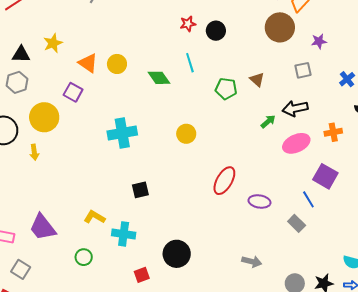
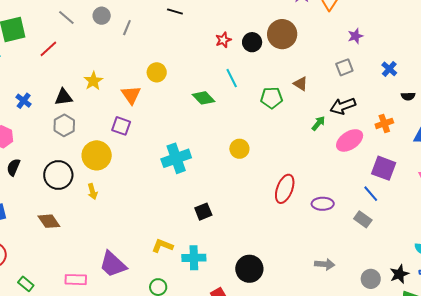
brown circle: (280, 27) -> (282, 34), moved
orange triangle: (88, 63) -> (131, 95), turned 30
yellow circle: (117, 64) -> (157, 72), moved

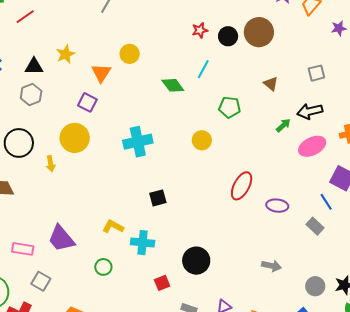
purple star: (355, 36) -> (339, 28), moved
cyan line: (232, 78) -> (203, 69), turned 48
green pentagon: (271, 98) -> (230, 107), moved
yellow circle: (97, 155) -> (75, 138), moved

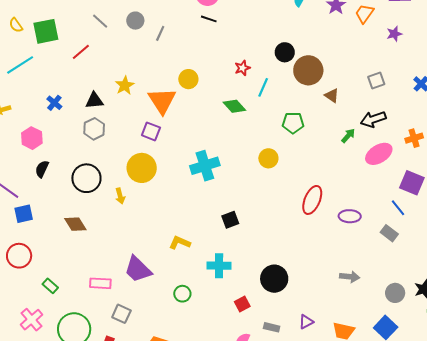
red star: (200, 30) -> (242, 68), moved
brown circle: (259, 32) -> (308, 70), moved
orange triangle: (101, 73) -> (162, 101), size x1.4
yellow L-shape: (113, 227) -> (180, 243), moved

